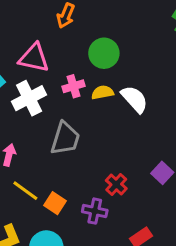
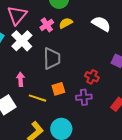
pink triangle: (34, 58) -> (17, 15), turned -45
white semicircle: (135, 99) -> (101, 24), moved
orange square: (55, 203) -> (58, 89), moved, turned -32

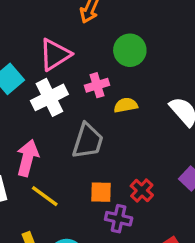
yellow semicircle: (66, 23) -> (126, 105), moved
pink arrow: (21, 79) -> (28, 158), size x1.5
orange square: (58, 89) -> (101, 192), moved

